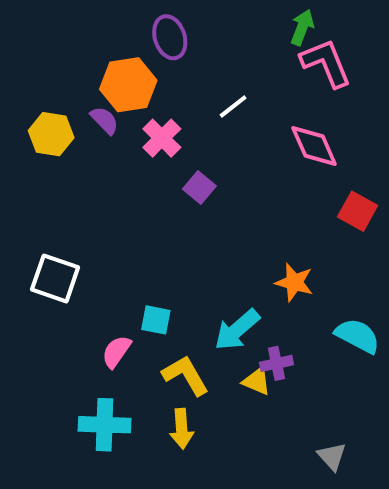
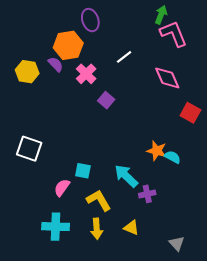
cyan arrow: (237, 330) -> (126, 176), turned 85
cyan semicircle: (358, 336) -> (173, 157), moved, size x0.7
yellow triangle: (257, 381) -> (131, 228), moved

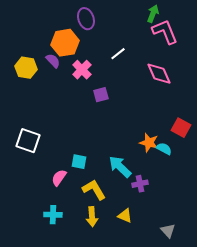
purple square: (106, 100) -> (101, 95), turned 35
red square: (190, 113) -> (181, 128), moved
cyan cross: (56, 227) -> (53, 215), size x0.7

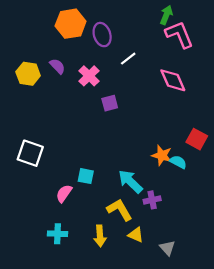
purple ellipse: (86, 19) -> (102, 35), moved
orange hexagon: (65, 43) -> (71, 24), moved
yellow L-shape: (94, 190) -> (119, 210), moved
gray triangle: (168, 231) -> (167, 248), moved

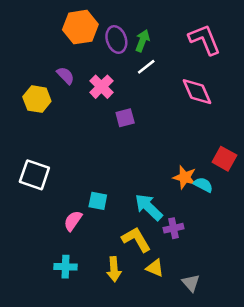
green arrow: (166, 15) -> (142, 41), moved
yellow hexagon: (28, 74) -> (37, 99), moved

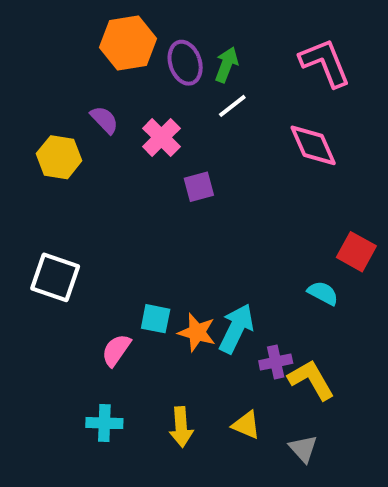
orange star: (185, 177) -> (197, 332), moved
cyan arrow: (149, 207) -> (236, 329), turned 72
yellow L-shape: (136, 239) -> (311, 380), moved

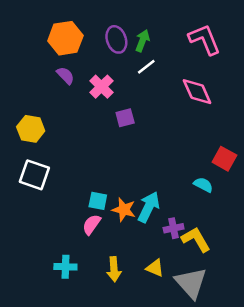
orange hexagon: (128, 43) -> (65, 38), moved
yellow hexagon: (59, 157) -> (31, 129), moved
pink semicircle: (116, 350) -> (92, 225), moved
gray triangle: (303, 449) -> (191, 283), size x1.8

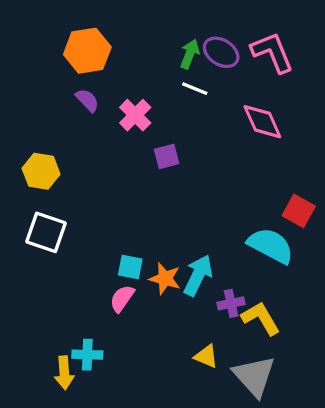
purple ellipse: (116, 39) -> (221, 52), moved, turned -40
white line: (146, 67) -> (195, 89), turned 60
cyan semicircle: (203, 185) -> (271, 246), size x1.8
yellow arrow: (114, 269) -> (64, 373), moved

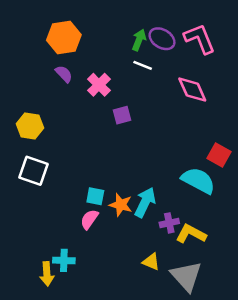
yellow L-shape: (261, 318) -> (191, 234), turned -32

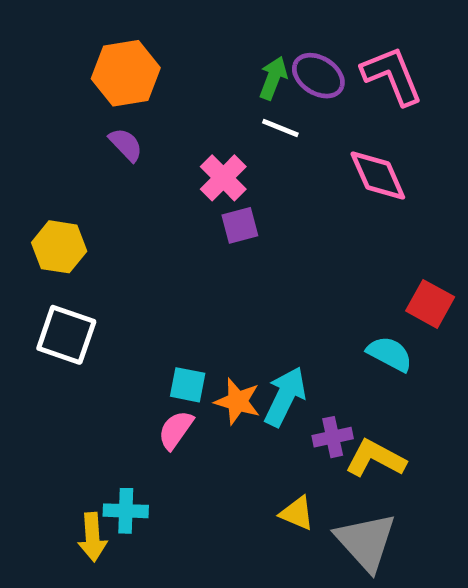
pink cross: (99, 85) -> (223, 178), moved
cyan semicircle: (198, 181) -> (390, 354), size x0.7

